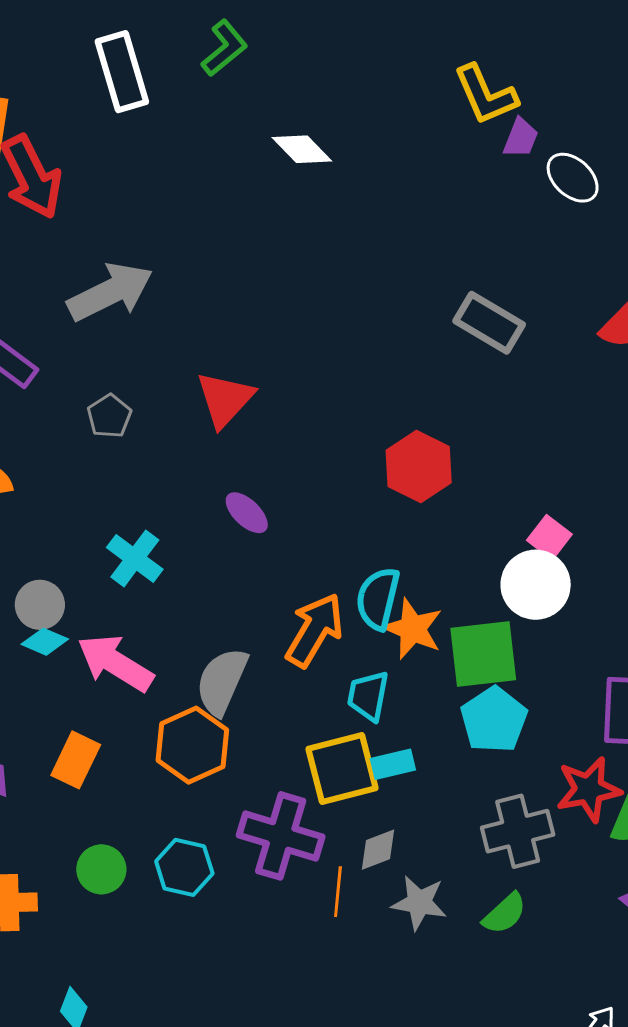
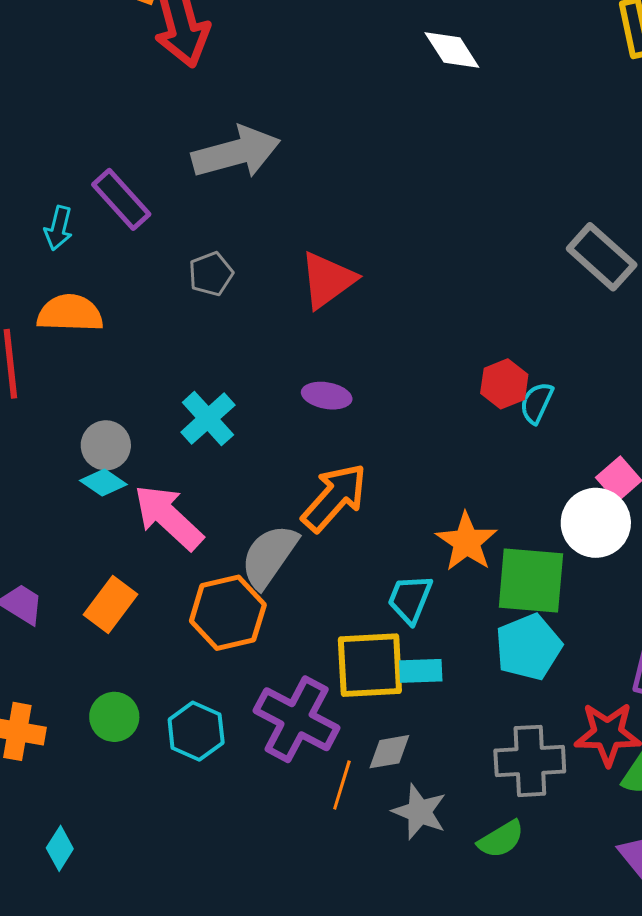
red hexagon: (419, 467) -> (504, 384), size x0.7
purple ellipse: (247, 513) -> (327, 396), turned -45
cyan semicircle: (378, 599) -> (537, 403), moved, size x0.7
orange arrow: (315, 630) -> (334, 497), moved

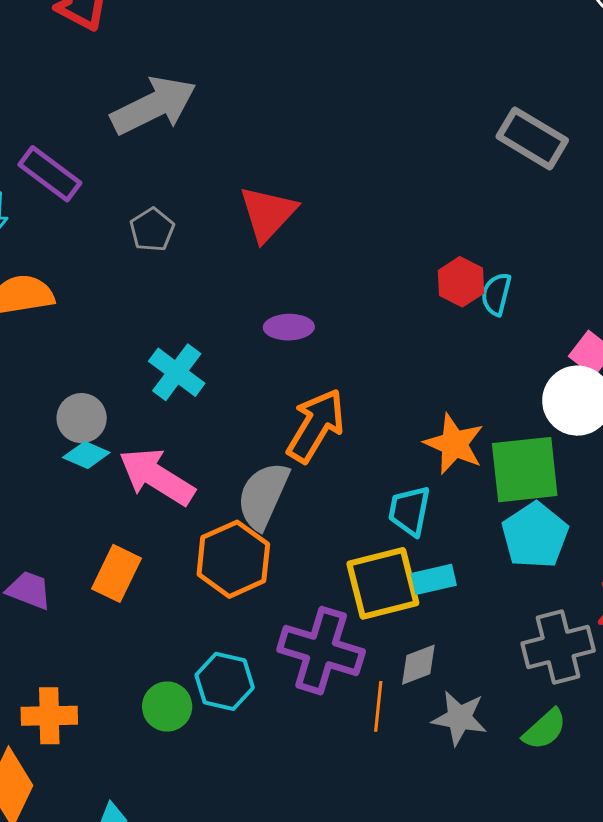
green circle: (114, 717) -> (167, 707), moved

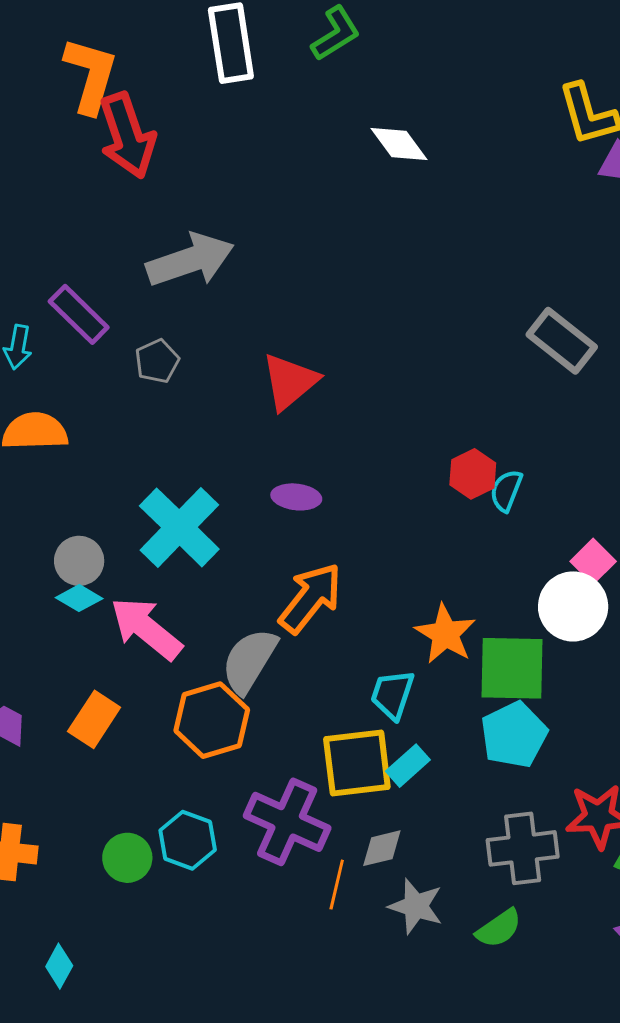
gray pentagon: (152, 230) -> (157, 361), moved
cyan cross: (177, 372) -> (179, 527), size x1.5
cyan rectangle: (434, 579) -> (408, 766), turned -36

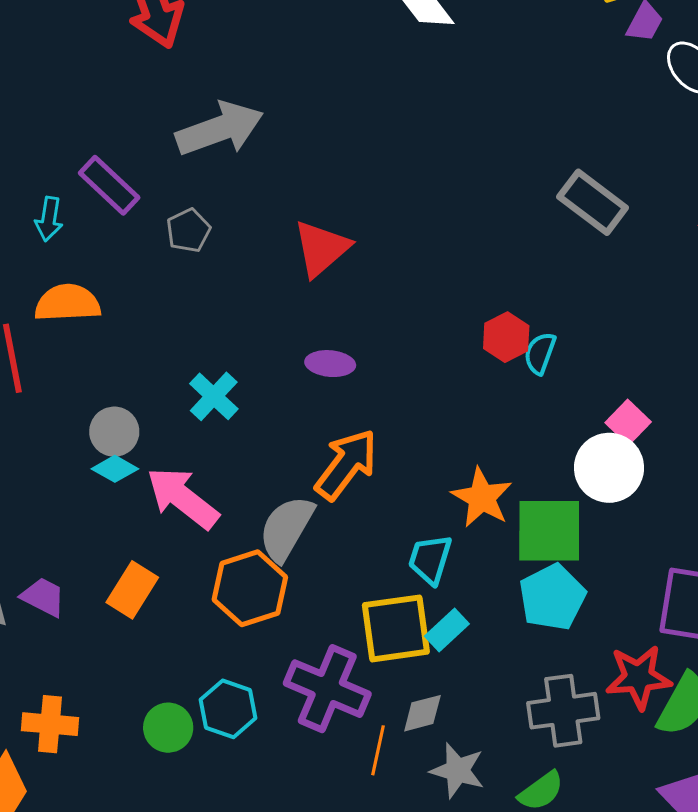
cyan cross: (179, 527) -> (214, 396), size x0.6

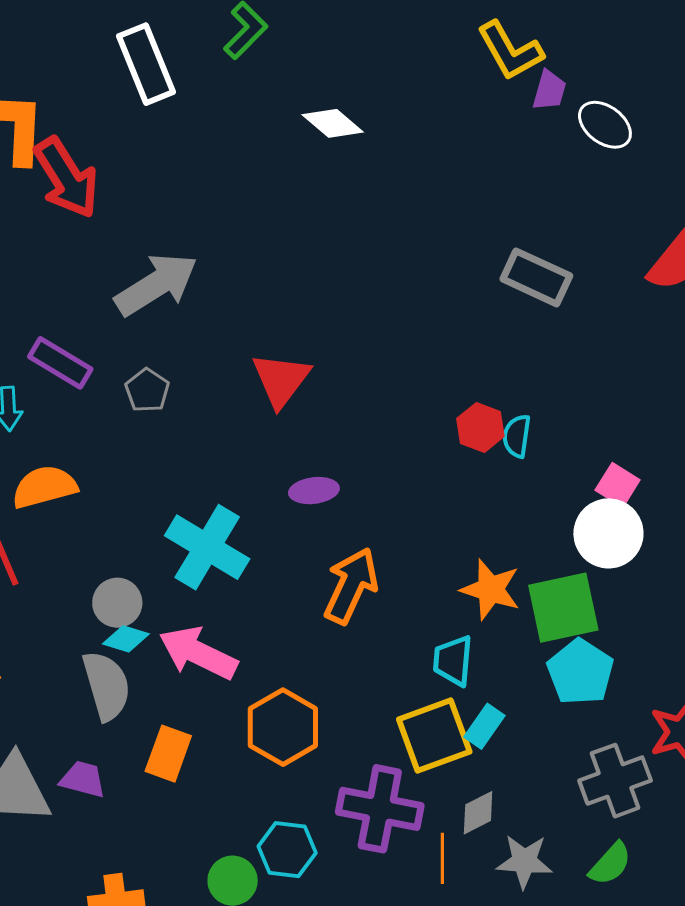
cyan cross: (214, 396) -> (207, 547), size x1.6
gray semicircle: (286, 528) -> (106, 686), moved, turned 146

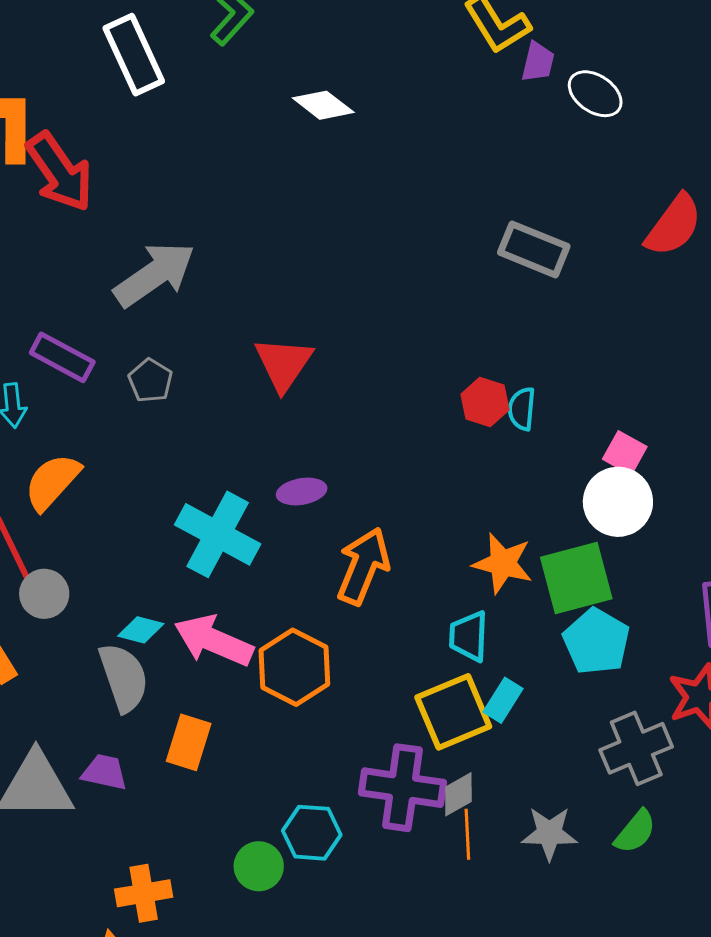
orange semicircle: (44, 487) -> (52, 482), turned -30
purple ellipse: (314, 491) -> (302, 491), moved
gray circle: (117, 603) -> (44, 594), moved
orange hexagon: (283, 727) -> (294, 667), moved
gray diamond: (478, 813) -> (458, 794), moved

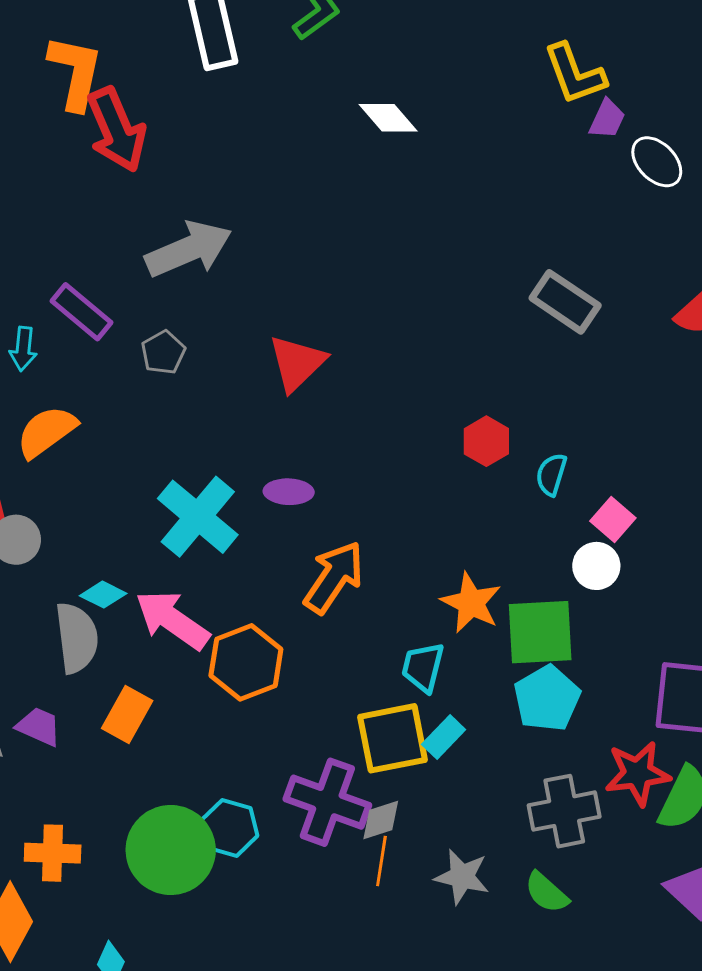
cyan semicircle: (522, 409) -> (551, 474), moved
white circle: (618, 502) -> (596, 566), size x0.7
green semicircle: (635, 832) -> (546, 892), turned 81
green circle: (259, 866) -> (171, 850), size x1.8

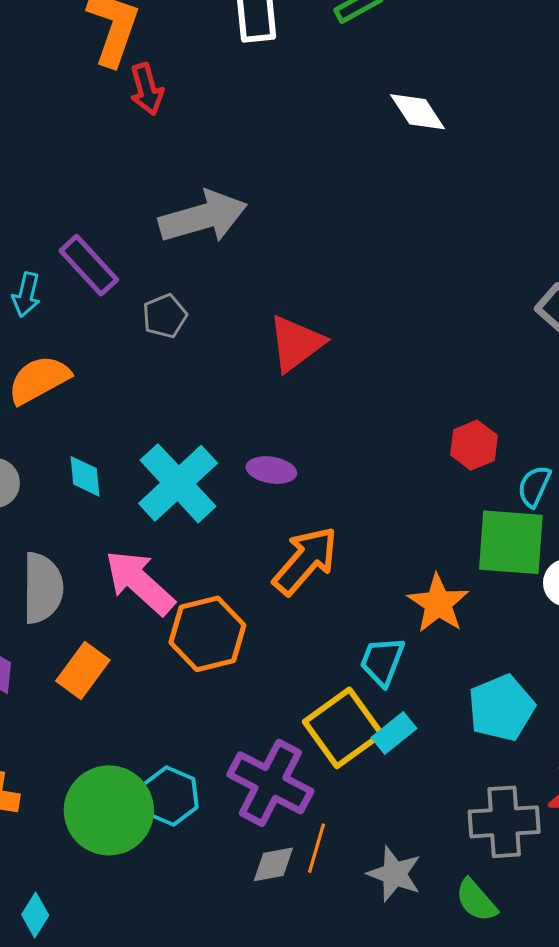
red arrow: (117, 130) -> (147, 89), size x0.6
cyan diamond: (103, 595) -> (85, 476), moved, turned 51
green square: (540, 632) -> (511, 542), moved
yellow square: (393, 738) -> (343, 728), turned -32
gray diamond: (381, 820) -> (273, 864), moved

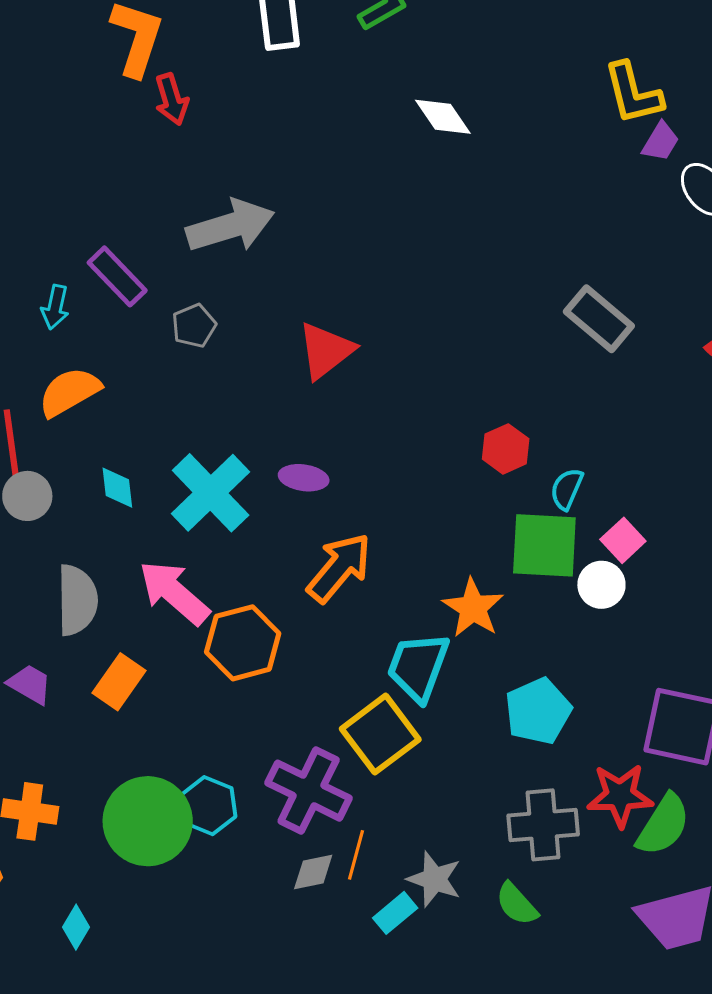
cyan trapezoid: (382, 661) -> (418, 667), size x1.4
cyan rectangle: (394, 733) -> (395, 913), moved

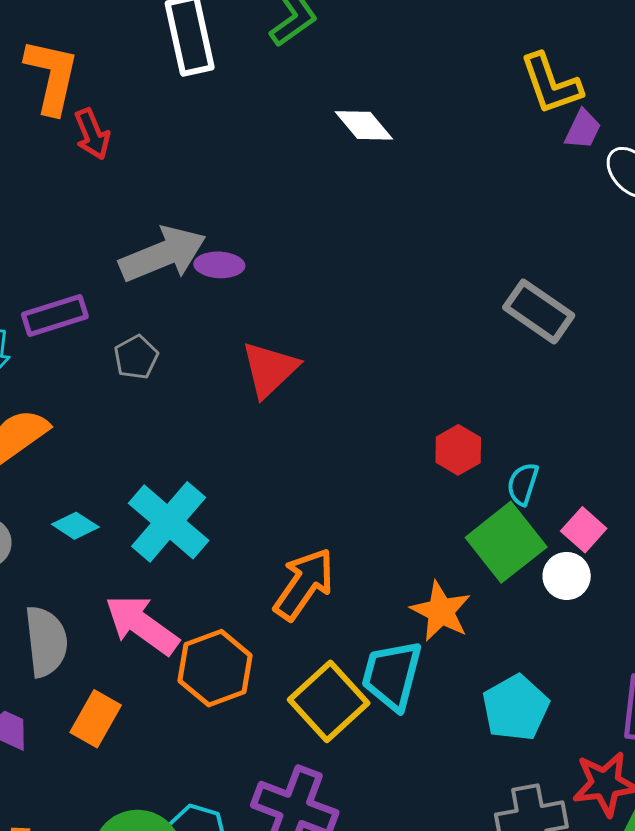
purple rectangle: (117, 276) -> (55, 316), turned -58
purple ellipse: (304, 478) -> (219, 265), moved
cyan diamond: (117, 488) -> (75, 526), turned -45
green square: (544, 545) -> (506, 542), turned -36
yellow square: (380, 734) -> (329, 701), moved

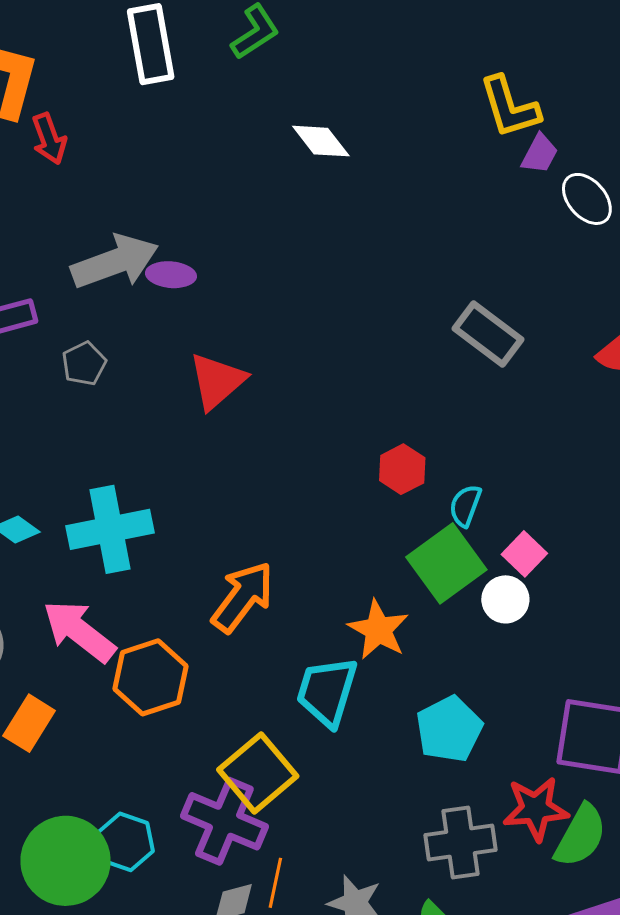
cyan cross: (169, 522) -> (110, 529), turned 36
yellow square: (329, 701) -> (258, 773), moved

